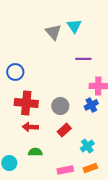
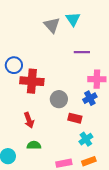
red cross: (26, 103) -> (32, 81), moved
red arrow: (30, 127) -> (29, 120), turned -112
red rectangle: (64, 130) -> (75, 118), moved, turned 56

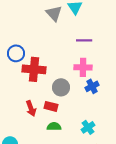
pink cross: (97, 79) -> (83, 67), moved
red rectangle: (75, 118) -> (51, 106), moved
green semicircle: (34, 145) -> (54, 126), moved

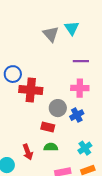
blue cross: (92, 86) -> (77, 115), moved
red arrow: (31, 108) -> (28, 152), moved

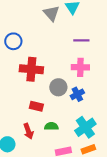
blue circle: (13, 74) -> (13, 41), moved
red rectangle: (48, 127) -> (36, 106), moved
cyan cross: (85, 148) -> (85, 127), size x1.5

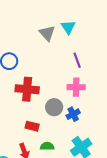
purple line: (81, 40) -> (77, 60), turned 70

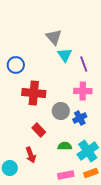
cyan triangle: (68, 27) -> (65, 55), moved
red rectangle: (32, 126) -> (39, 130), turned 32
green semicircle: (47, 146) -> (65, 146), moved

